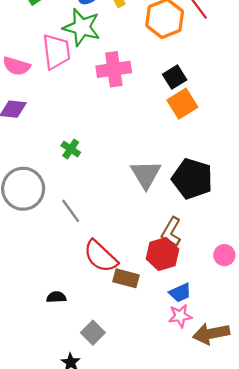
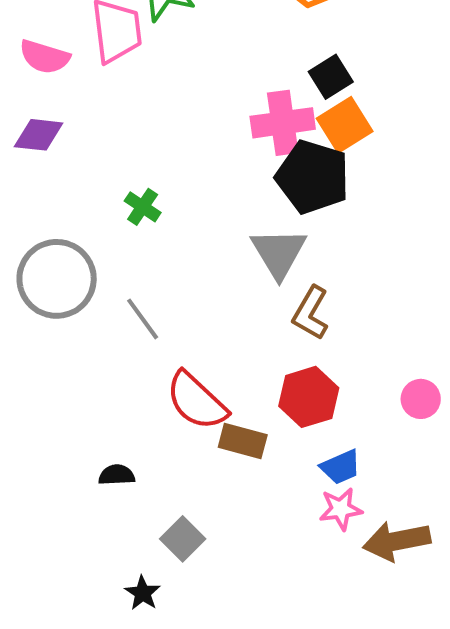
pink cross: (114, 69) -> (283, 123), moved
black pentagon: (192, 179) -> (313, 177), moved
brown L-shape: (171, 232) -> (311, 313), moved

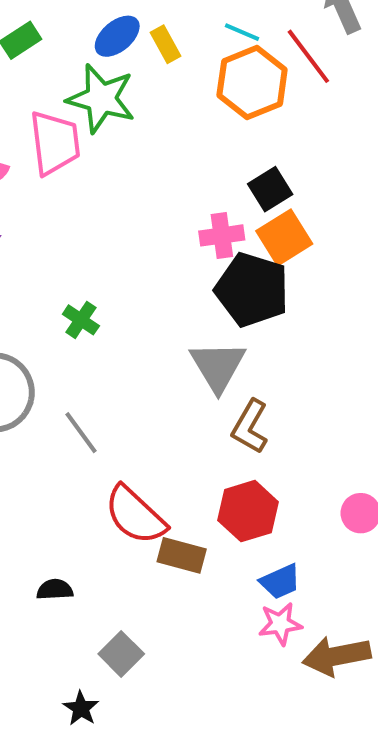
pink cross: (283, 123) -> (222, 235), size x0.7

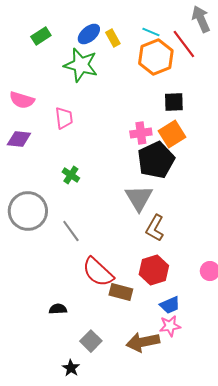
pink trapezoid: (55, 143) -> (64, 118), moved, size x0.7
black square: (270, 189) -> (174, 102), moved, turned 30
black pentagon: (252, 290) -> (156, 160), turned 30
brown arrow: (337, 656) -> (143, 342), moved

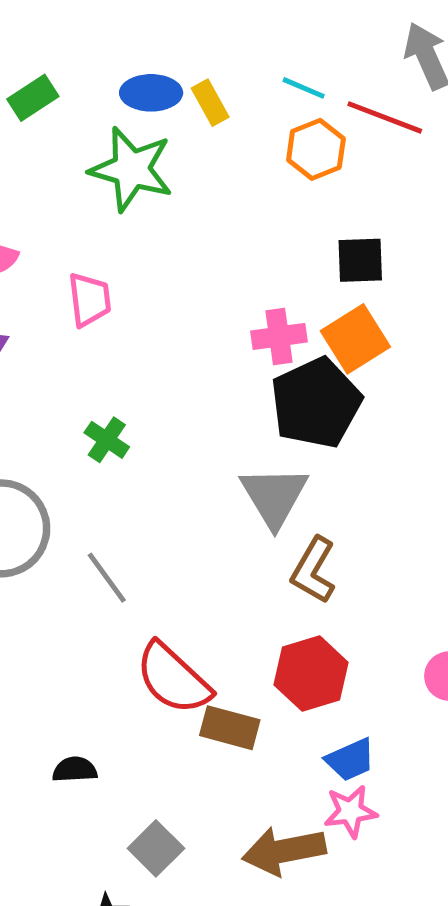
blue ellipse: (89, 34) -> (151, 93), turned 40
red line: (184, 44) -> (385, 117), turned -32
orange hexagon: (156, 57) -> (316, 149), size x0.7

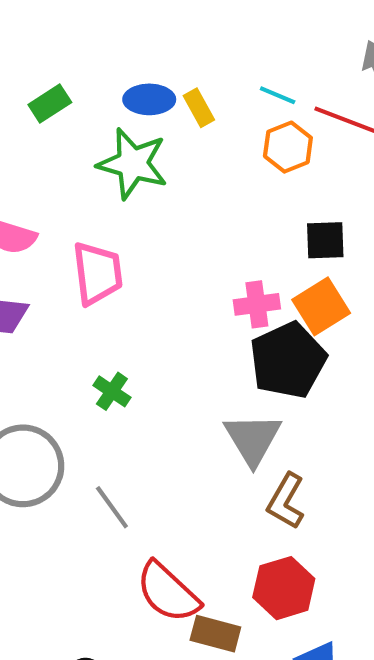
pink trapezoid: (90, 300) -> (97, 273), size x1.4

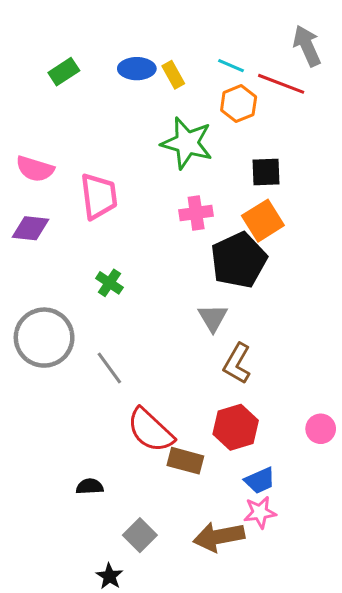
green star: (133, 164) -> (187, 143), moved
pink cross: (257, 304) -> (196, 213), moved
gray triangle: (253, 439) -> (213, 318), size x0.7

